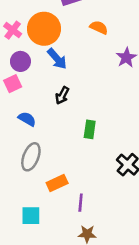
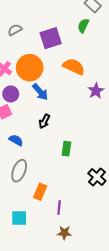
orange semicircle: (99, 27) -> (74, 67), size x1.5
orange rectangle: (57, 183) -> (40, 192), turned -42

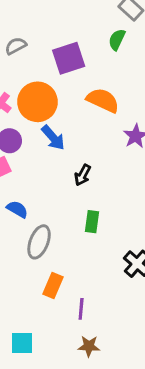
black arrow: (44, 121) -> (83, 175), moved
gray ellipse: (19, 171) -> (39, 242), moved
cyan square: (19, 218) -> (22, 343), moved

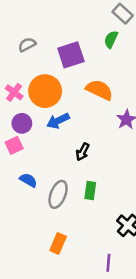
blue arrow: (53, 138) -> (58, 121), turned 105
gray ellipse: (39, 242) -> (58, 194), moved
purple line: (81, 309) -> (108, 263), moved

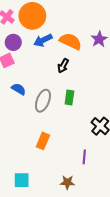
orange semicircle: (99, 90) -> (71, 41), moved

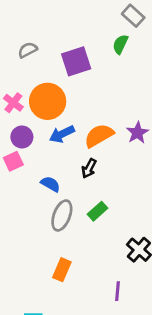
orange semicircle: (71, 41) -> (99, 136), turned -55
blue semicircle: (19, 89) -> (50, 184), moved
green rectangle: (69, 98) -> (98, 211), turned 40

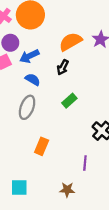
blue arrow: (62, 134) -> (29, 56), moved
gray ellipse: (62, 215) -> (27, 107), moved

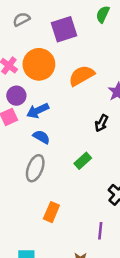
orange semicircle: (70, 42) -> (81, 76), moved
black arrow: (63, 67) -> (101, 123), moved

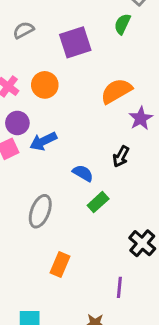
orange circle: (39, 64) -> (45, 85), size x0.7
orange semicircle: (81, 76) -> (116, 91), moved
blue semicircle: (41, 137) -> (83, 173), moved

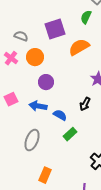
gray semicircle: (23, 30) -> (21, 36), moved, turned 48
orange semicircle: (116, 91) -> (79, 47), moved
purple circle: (17, 123) -> (46, 82), moved
blue arrow: (43, 141) -> (38, 106), moved, turned 36

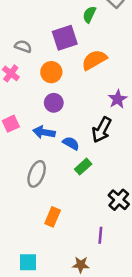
green semicircle: (86, 17) -> (89, 14), moved
orange circle: (35, 57) -> (51, 72), moved
black arrow: (85, 104) -> (102, 130), size x1.5

